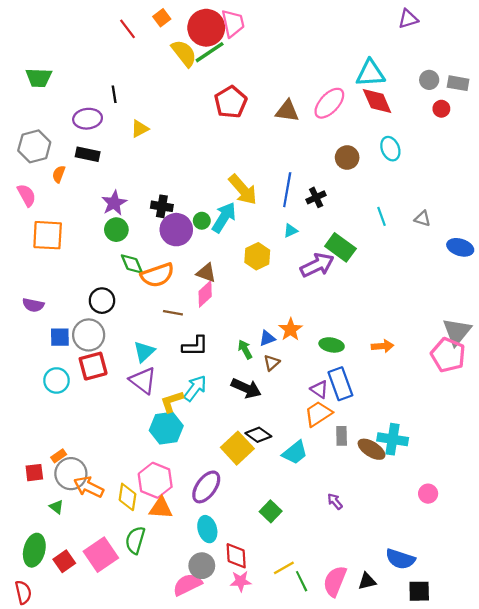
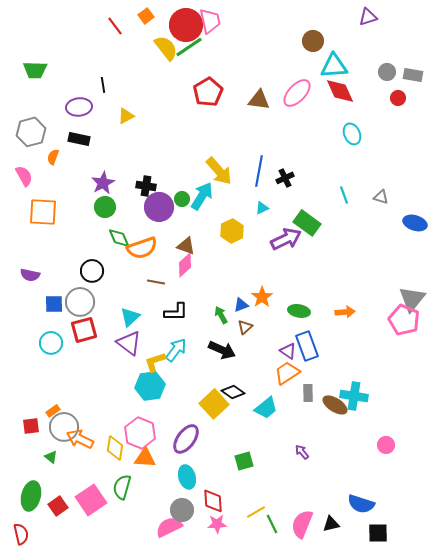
brown circle: (347, 158) -> (313, 41), moved
green square: (271, 511) -> (244, 461), turned 30

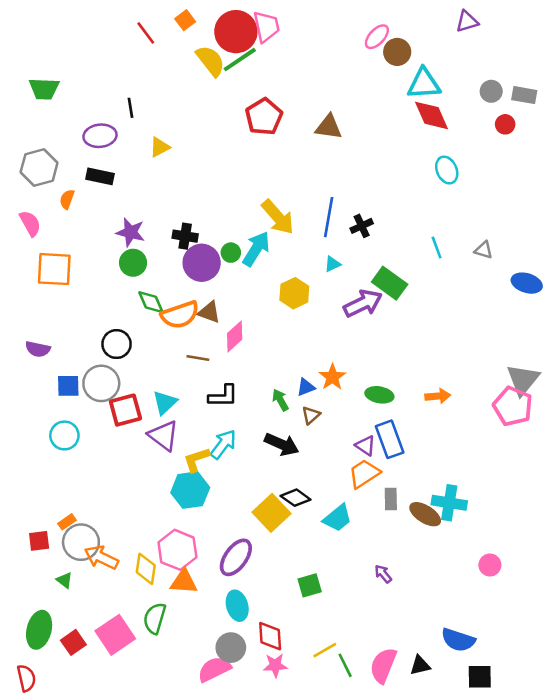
pink ellipse: (297, 93) -> (377, 37), moved, size x0.7
purple star: (103, 183) -> (130, 232), turned -30
brown triangle: (186, 246) -> (209, 312), moved
red square: (84, 330) -> (125, 410), moved

